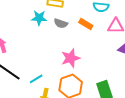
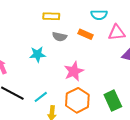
cyan star: (39, 18) -> (38, 54), moved

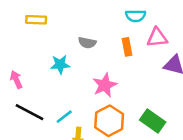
yellow rectangle: (51, 16) -> (36, 20), moved
orange rectangle: (85, 34) -> (127, 47), moved, turned 56
green rectangle: (113, 101) -> (153, 121), turned -30

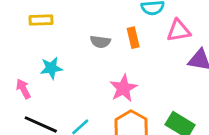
orange rectangle: (127, 47) -> (133, 38), moved
cyan star: (60, 64) -> (51, 68), moved

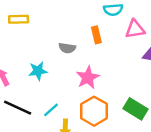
gray semicircle: (100, 42) -> (67, 48), moved
cyan star: (51, 68) -> (38, 71), moved

